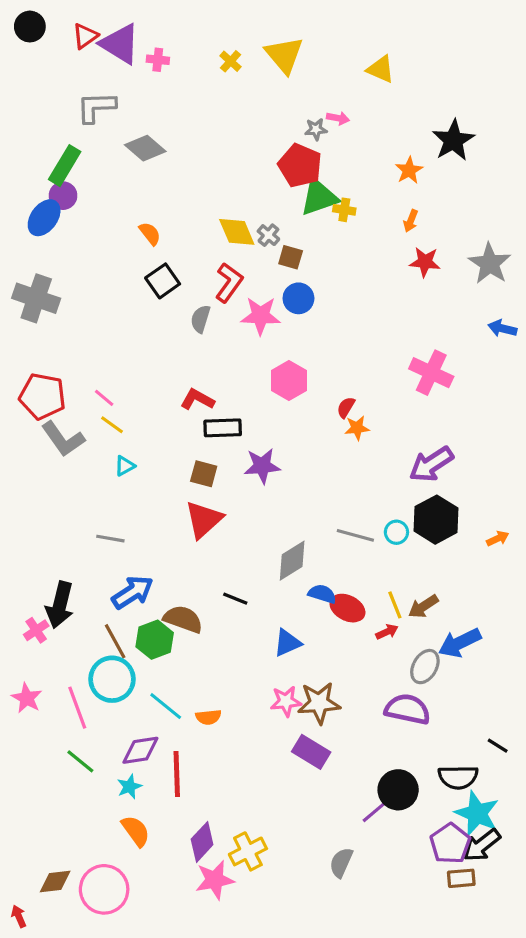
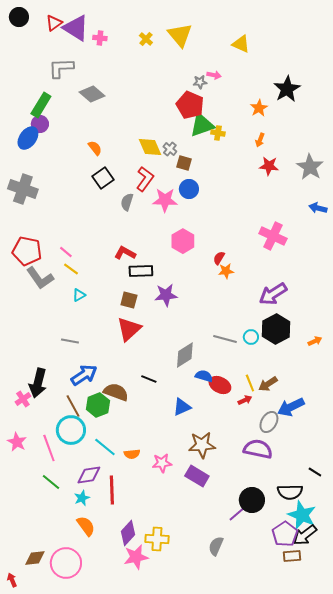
pink star: (286, 701) -> (162, 463), moved
yellow cross: (248, 851) -> (157, 539), turned 30

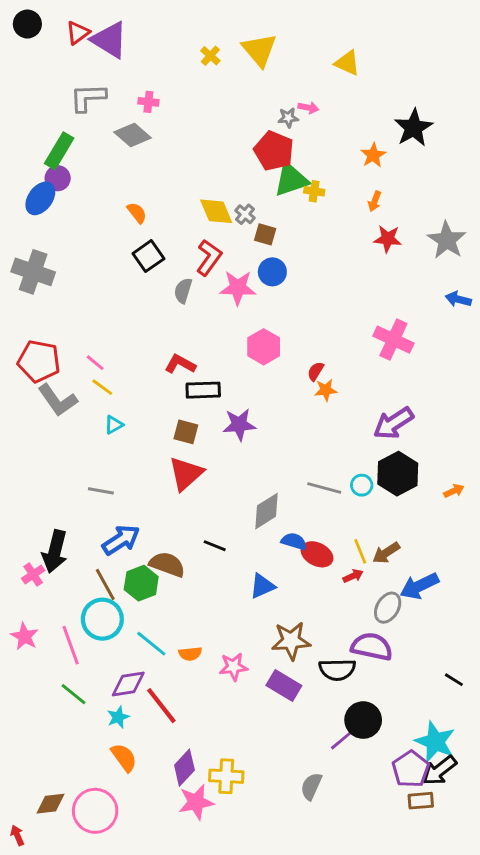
pink cross: (100, 38) -> (148, 102), moved
red line: (112, 490) -> (161, 706), turned -36
black semicircle: (290, 492) -> (337, 670), moved

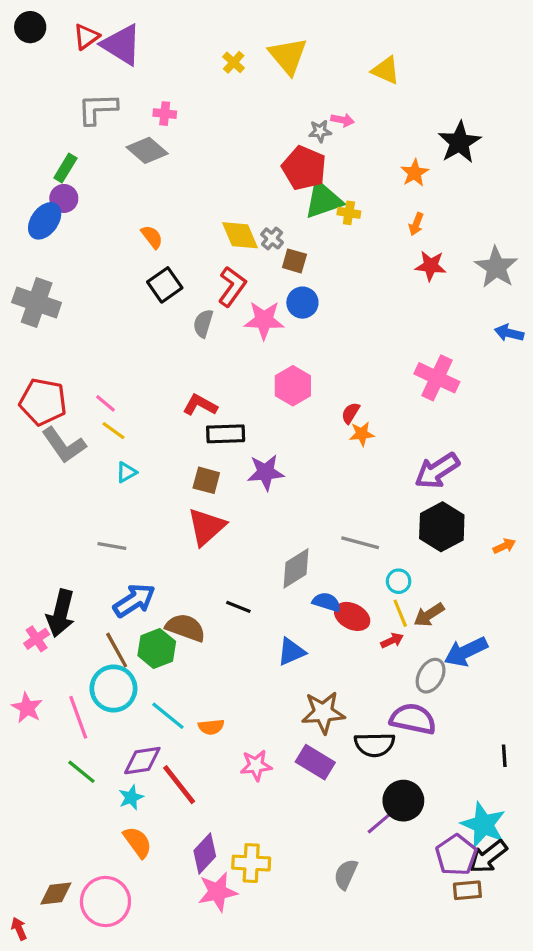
green rectangle: (59, 151) -> (65, 168), size x0.7
cyan circle: (362, 485) -> (399, 581), moved
pink star: (233, 667) -> (256, 765), moved
black line: (454, 680) -> (504, 756), turned 54

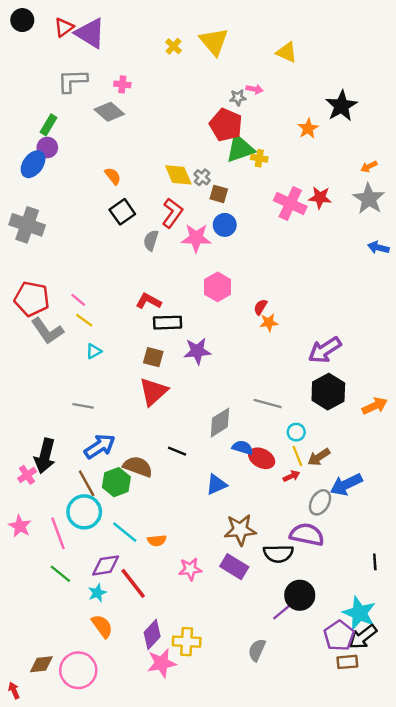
orange arrow: (416, 224) -> (369, 167), moved, turned 42
pink cross: (437, 378) -> (290, 203), moved
orange arrow: (504, 546) -> (375, 406), size x1.5

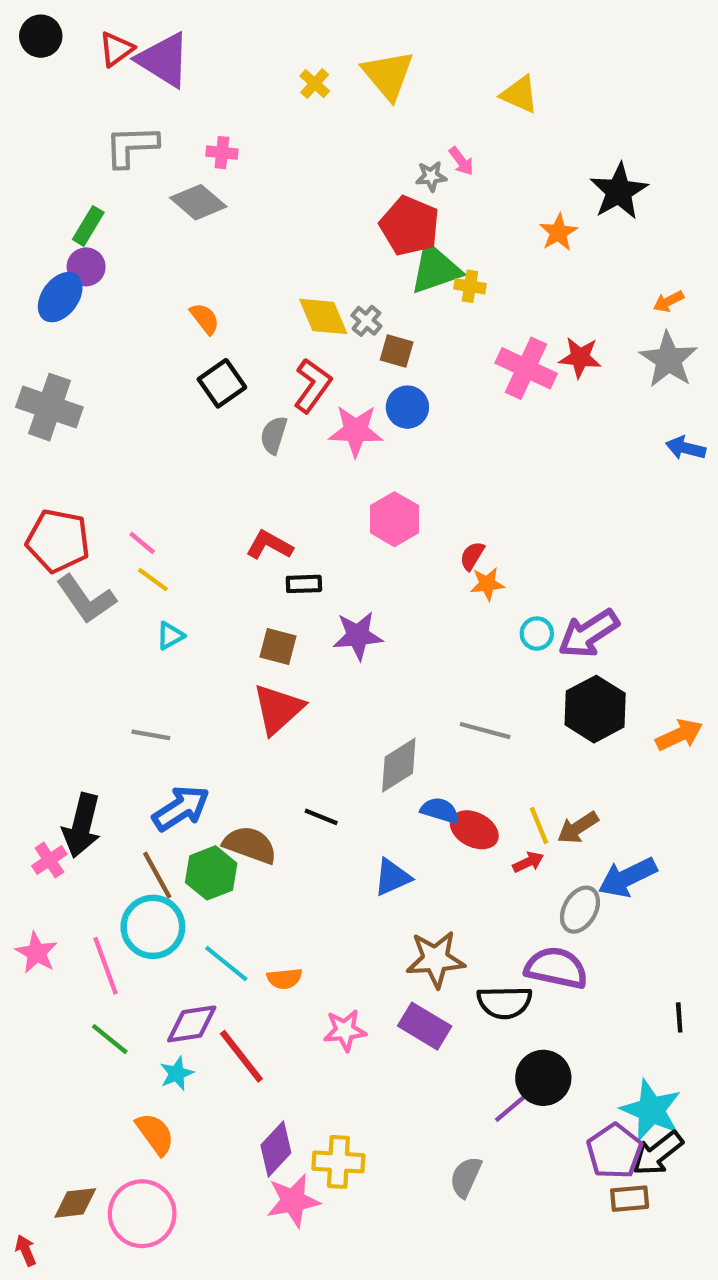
pink arrow: (255, 89) -> (461, 161), turned 42
black rectangle: (168, 323) -> (304, 584), size x0.7
cyan circle: (296, 432) -> (537, 634), moved
orange semicircle: (102, 626) -> (155, 1134), moved

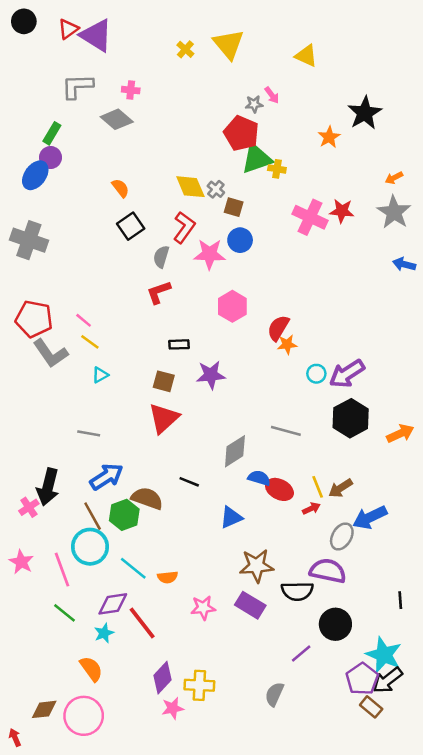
red L-shape: (269, 545) -> (159, 292), moved, turned -48
red semicircle: (472, 556) -> (278, 328), size x1.5
black circle: (543, 1078) -> (335, 624), moved
brown rectangle: (630, 1199) -> (371, 707), turned 45
pink star: (293, 1201) -> (173, 708), size x0.7

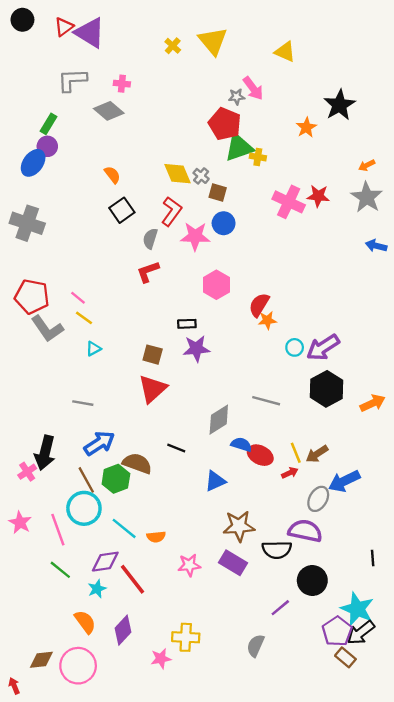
pink arrow: (272, 95) -> (253, 88), size x1.5
black rectangle: (179, 344) -> (187, 324), moved
purple diamond: (162, 678) -> (123, 630), moved

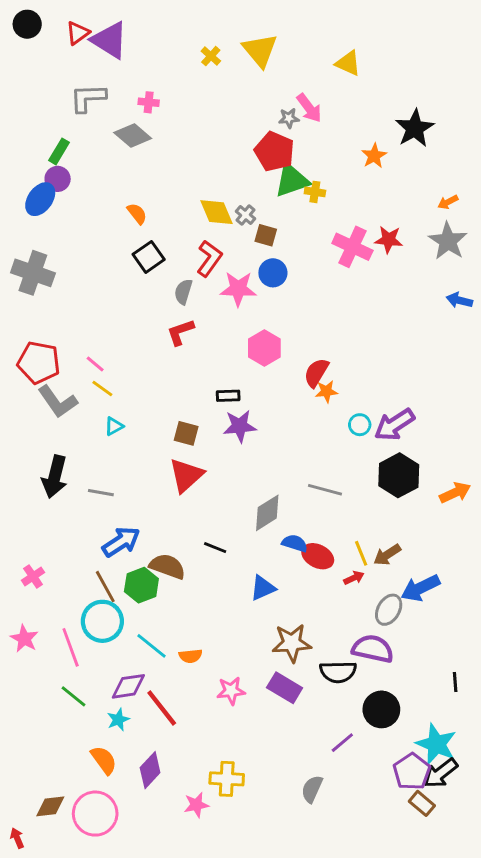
black arrow: (45, 453) -> (55, 477), moved

